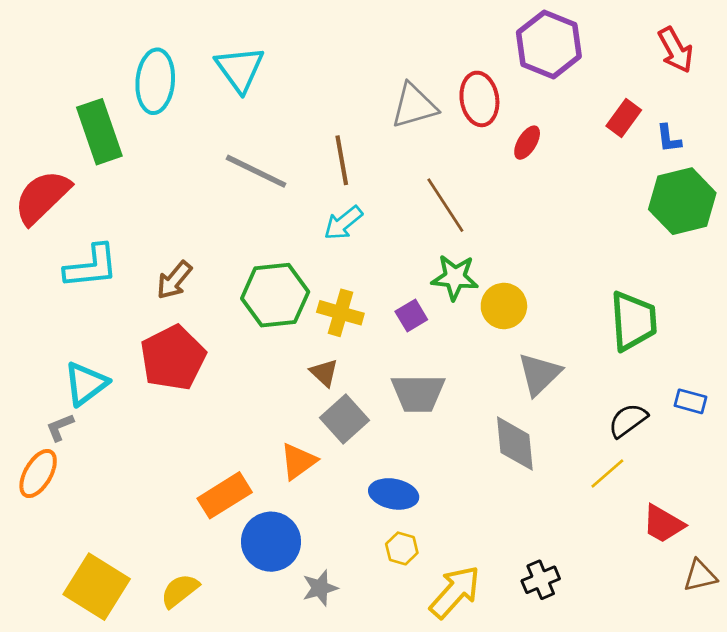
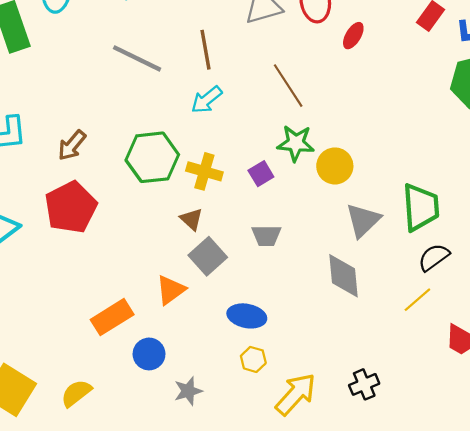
green trapezoid: (633, 321) -> (421, 207), moved
gray trapezoid: (418, 393) -> (266, 236), size x0.7
blue circle: (271, 542) -> (149, 354), size x0.7

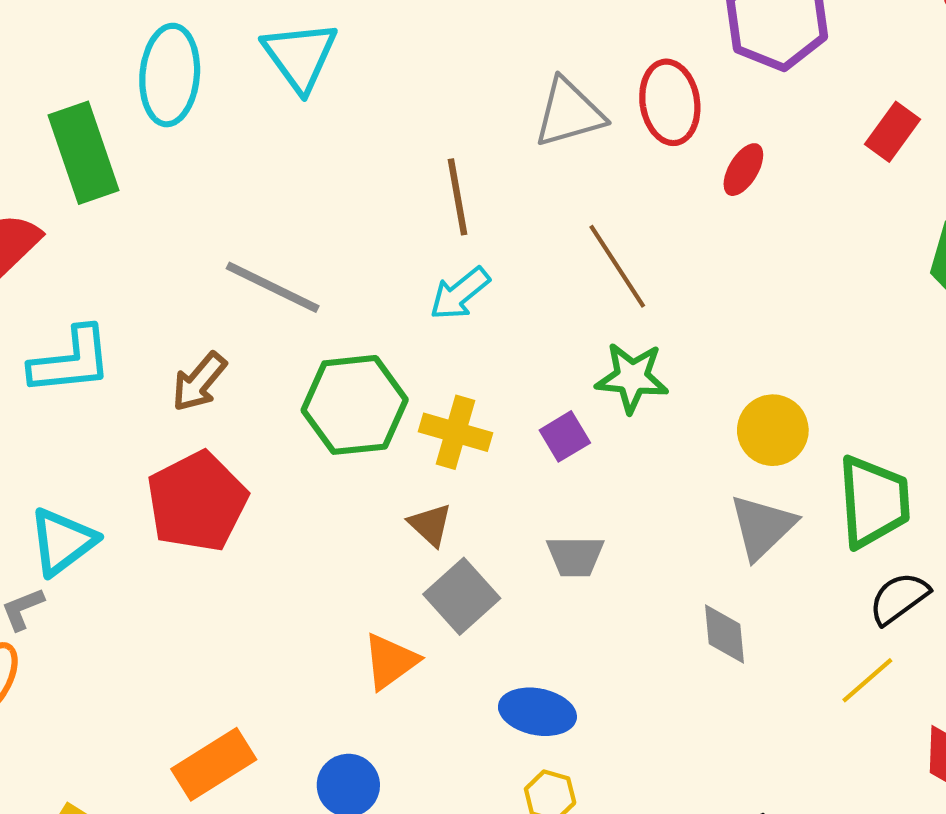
gray line: (137, 58) -> (273, 287), moved
yellow circle: (335, 166) -> (773, 430), moved
gray diamond: (344, 276) -> (724, 634), size x0.7
orange rectangle: (112, 317) -> (214, 764), moved

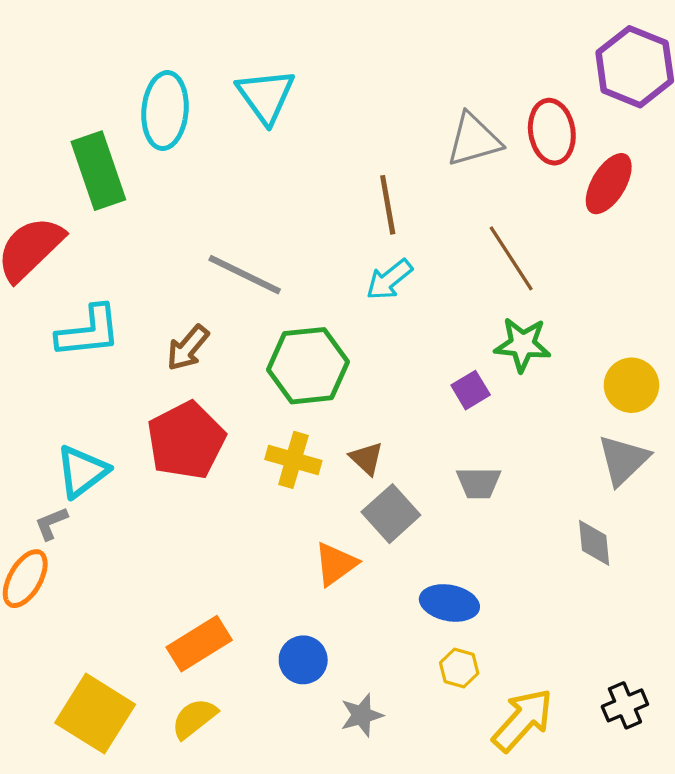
red ellipse: (743, 170) -> (609, 184), size x1.5
yellow cross: (455, 432) -> (293, 460), moved

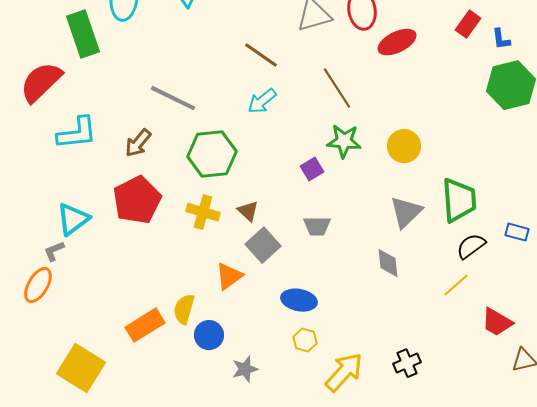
red ellipse: (609, 184) -> (397, 42), turned 33
brown line: (388, 205) -> (261, 55), turned -45
yellow circle: (631, 385) -> (404, 146), moved
yellow semicircle: (194, 718) -> (184, 309), moved, turned -36

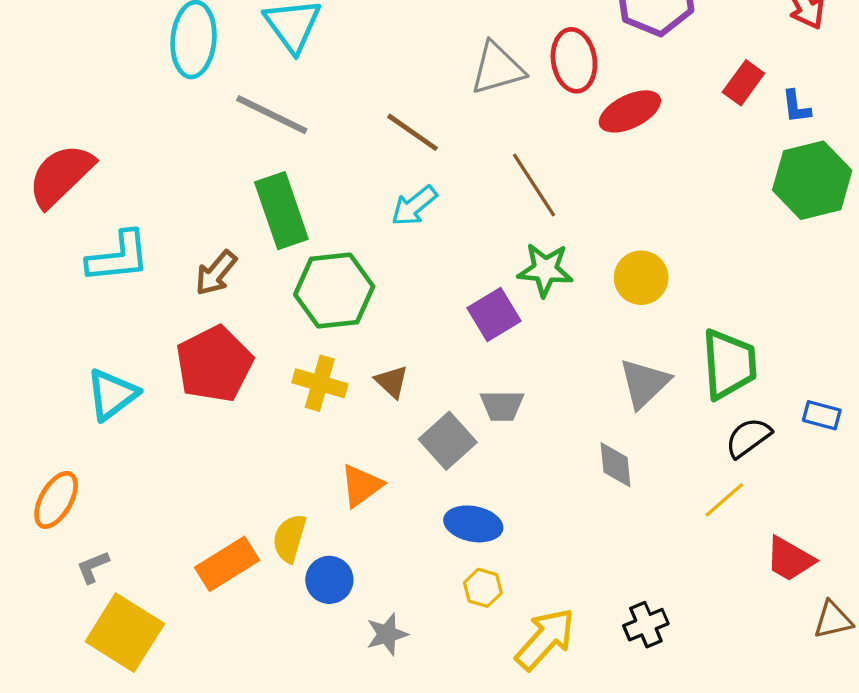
green rectangle: (83, 34) -> (281, 211), moved
gray line: (173, 98) -> (272, 115), moved
purple square: (312, 169) -> (494, 314), size x1.4
gray square: (263, 245) -> (448, 441), moved
gray L-shape: (54, 251) -> (93, 567), moved

